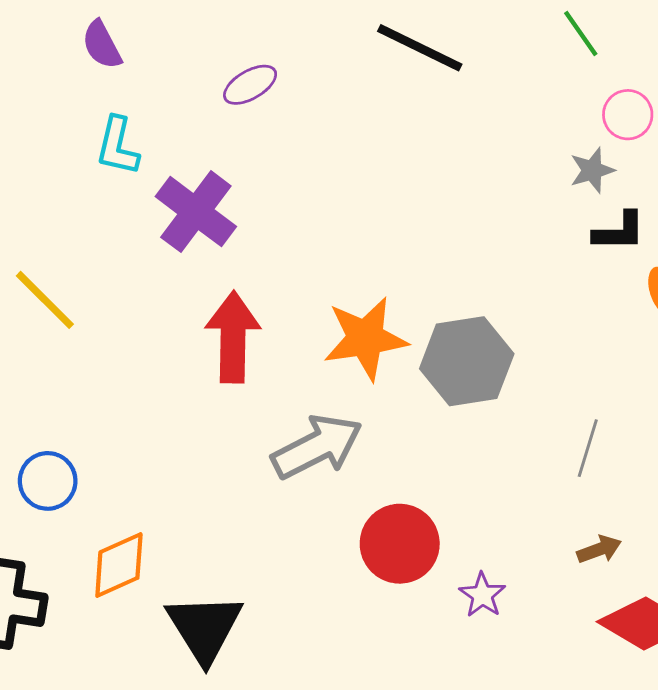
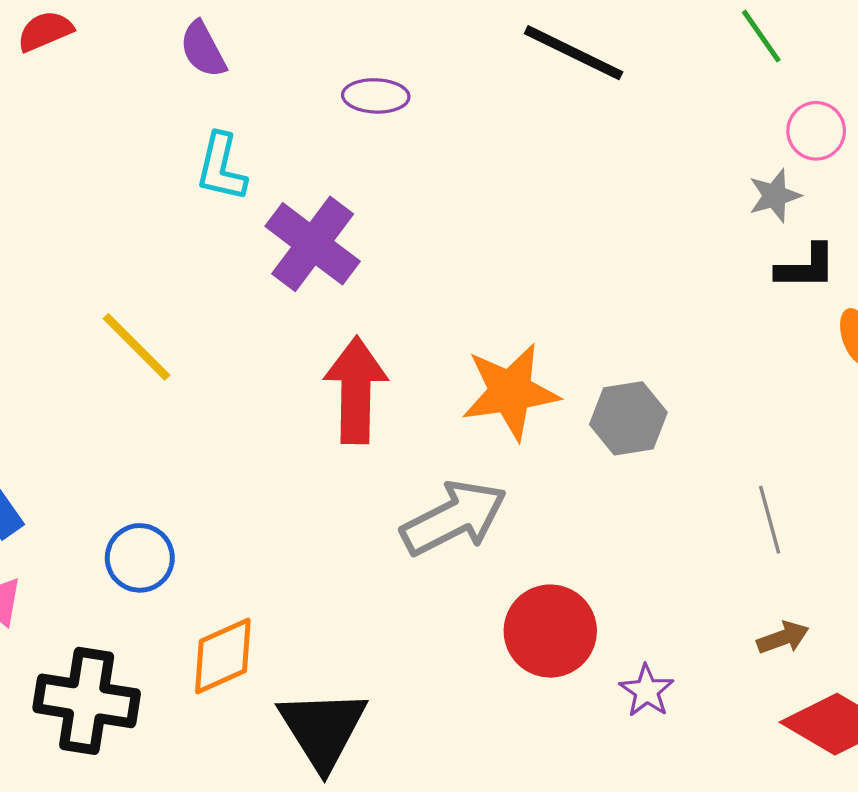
purple ellipse: (250, 85) -> (376, 96), turned 32
gray hexagon: (467, 361) -> (628, 418), size x0.7
gray line: (588, 448) -> (770, 520), turned -32

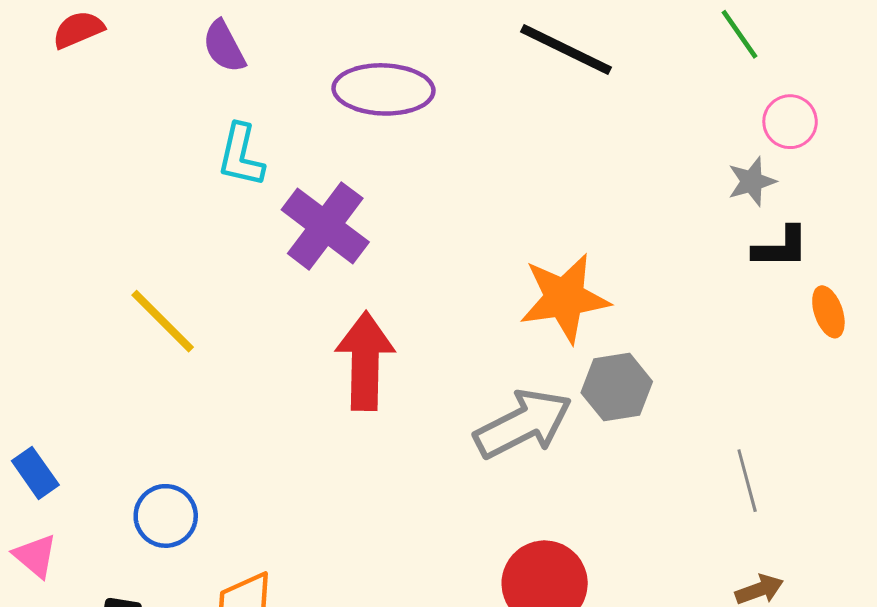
purple ellipse: (376, 96) -> (384, 89), size x1.6
orange star: (510, 392) -> (565, 298), moved
gray arrow: (454, 518) -> (523, 424), moved

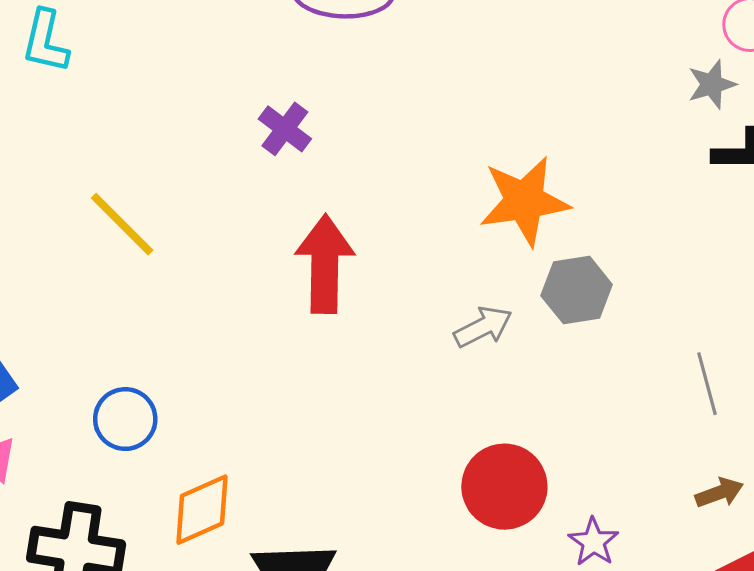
cyan L-shape: (241, 155) -> (45, 41), moved
purple cross: (325, 226) -> (285, 129), size x0.6
gray arrow: (523, 424) -> (483, 327), size x0.6

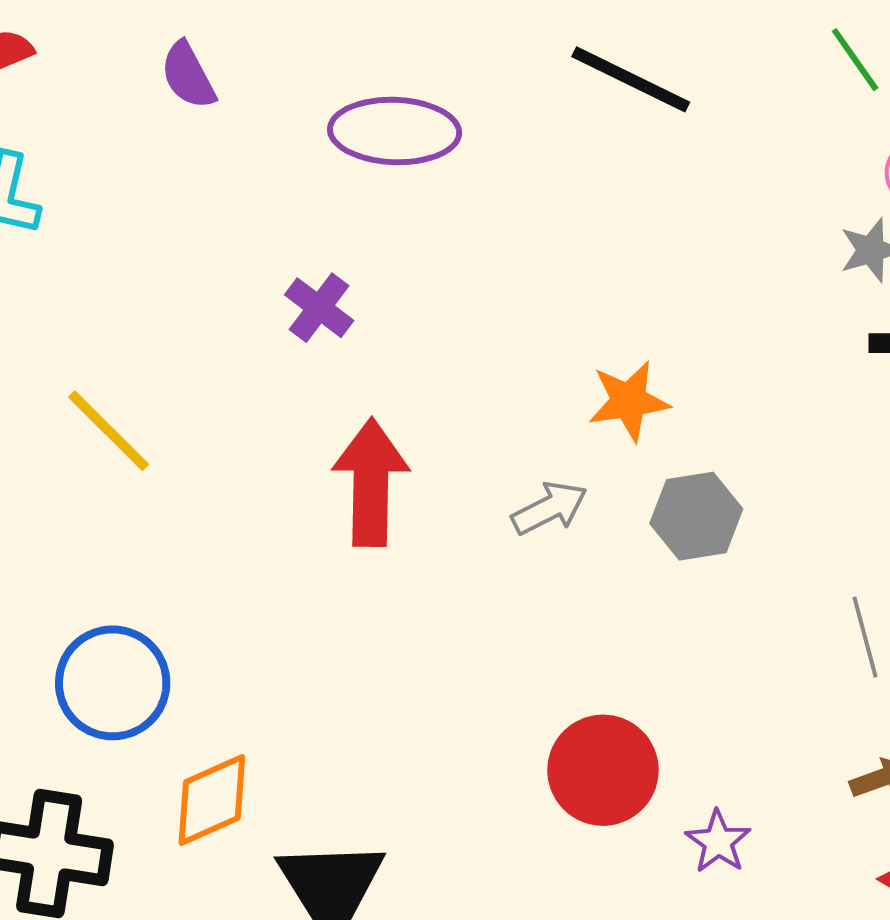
orange star: (524, 201) -> (629, 401), size x0.7
gray arrow: (483, 327) -> (549, 508), moved
blue circle: (125, 419) -> (113, 683), size x1.4

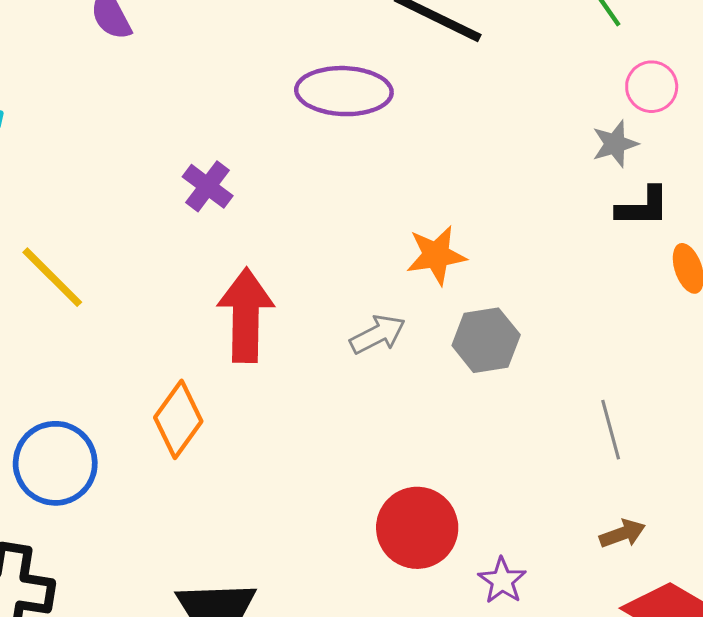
purple ellipse: (395, 131) -> (344, 91), moved
orange diamond: (212, 800) -> (178, 419), moved, turned -30

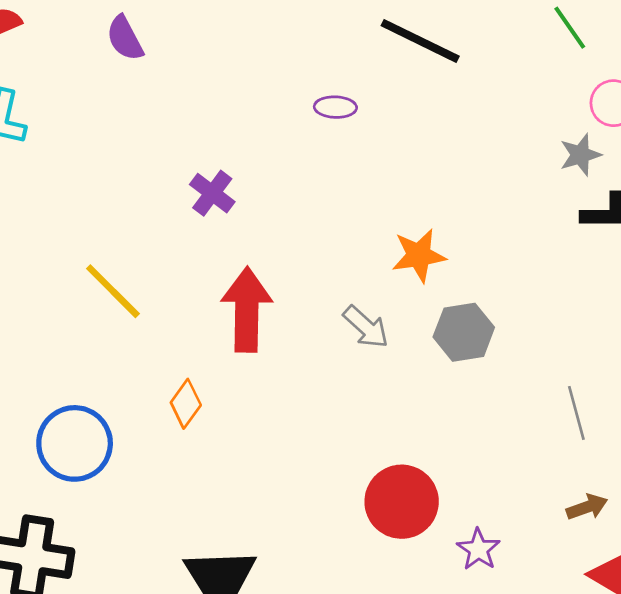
purple ellipse: (344, 91) -> (335, 107), size x0.5
yellow line: (52, 277) -> (113, 291), moved
gray arrow: (378, 334) -> (366, 327), turned 69
orange diamond: (178, 419) -> (186, 404), size x0.7

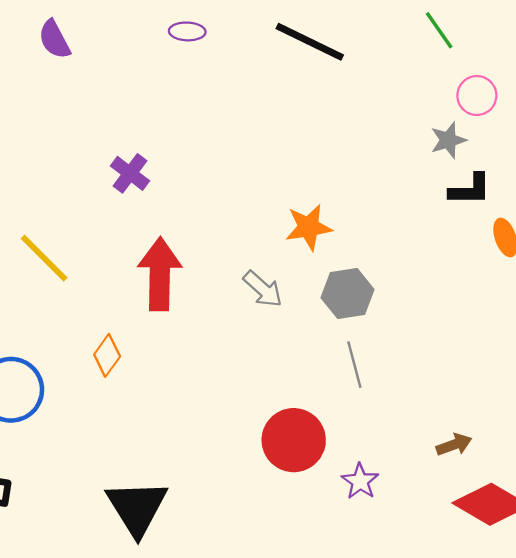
purple ellipse: (335, 107) -> (187, 31), moved
gray line: (576, 413) -> (354, 365), moved

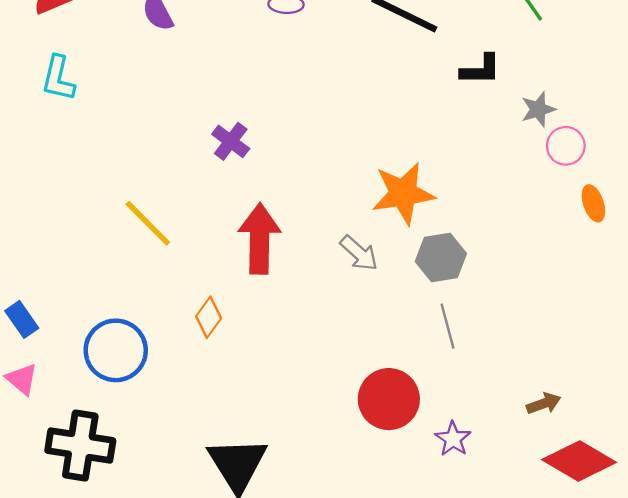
pink circle: (477, 96) -> (566, 146), moved
black L-shape: (470, 189) -> (481, 70), moved
orange star: (309, 227) -> (403, 193), size x1.4

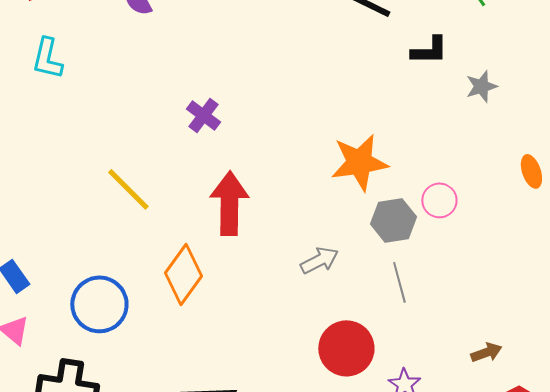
pink circle: (566, 146) -> (439, 200), moved
gray arrow: (359, 253) -> (319, 260), moved, turned -69
orange diamond: (209, 317) -> (183, 274), size x1.6

